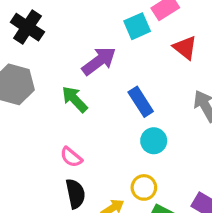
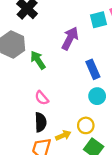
purple arrow: (99, 61) -> (70, 38), turned -35
green arrow: (75, 99) -> (38, 60), moved

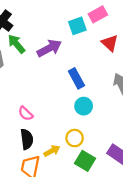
purple arrow: (70, 38) -> (49, 48), turned 40
green arrow: (38, 60) -> (16, 44), moved

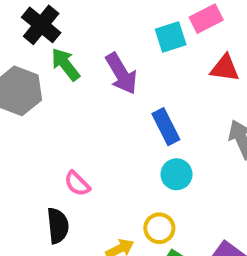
red triangle: (110, 43) -> (225, 68), turned -36
purple arrow: (49, 48) -> (121, 74), turned 85
black semicircle: (27, 139) -> (58, 226), moved

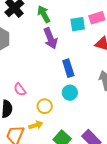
green arrow: (66, 64) -> (44, 14), moved
yellow circle: (159, 228) -> (45, 106), moved

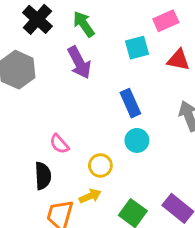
cyan square: (78, 24) -> (137, 48), moved
purple arrow: (50, 38) -> (79, 63), moved

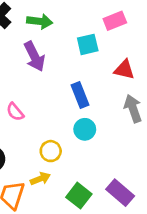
green arrow: (84, 24) -> (40, 21), turned 130
red triangle: (178, 60) -> (124, 70), moved
pink semicircle: (59, 144) -> (15, 112), moved

